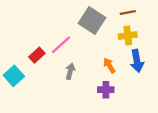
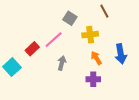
brown line: (128, 13) -> (104, 11), moved, turned 72
gray square: (92, 21) -> (70, 18), moved, size x0.6
yellow cross: (128, 36) -> (90, 35), moved

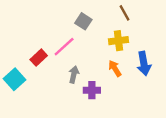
yellow cross: (90, 35) -> (118, 41), moved
purple cross: (93, 79) -> (92, 90), moved

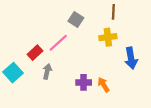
brown line: (125, 13) -> (113, 12), turned 32
orange arrow: (115, 68) -> (103, 85), moved
gray arrow: (74, 74) -> (47, 71), moved

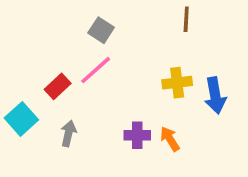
gray square: (76, 20) -> (101, 30), moved
yellow cross: (108, 37) -> (177, 83), moved
gray arrow: (47, 71) -> (68, 133), moved

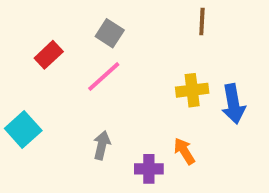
red rectangle: (58, 86) -> (49, 55), moved
gray arrow: (68, 133) -> (102, 145), moved
purple cross: (137, 135) -> (149, 169), moved

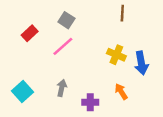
yellow cross: (192, 90) -> (116, 55), turned 30
cyan square: (23, 130) -> (22, 92), moved
orange arrow: (184, 151) -> (121, 92), moved

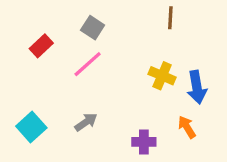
gray arrow: (62, 88) -> (86, 122), turned 42
orange arrow: (121, 92) -> (187, 127), moved
purple cross: (90, 102) -> (144, 142), moved

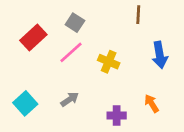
red rectangle: (41, 46) -> (33, 37), size x1.4
yellow cross: (162, 76) -> (109, 62), moved
blue arrow: (197, 87) -> (160, 55), moved

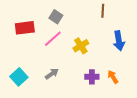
red rectangle: (33, 37) -> (25, 28), turned 36
yellow cross: (109, 62) -> (81, 46), turned 35
purple cross: (117, 115) -> (92, 77), moved

